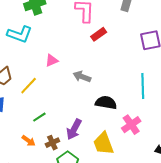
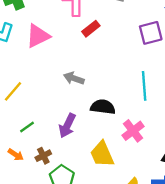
pink triangle: (52, 60) -> (38, 36), moved, size x1.6
purple arrow: (74, 129) -> (67, 126), moved

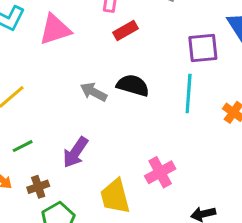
cyan line: (144, 86) -> (189, 94), moved
black semicircle: (103, 107) -> (133, 85), moved

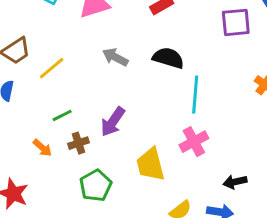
gray arrow: (94, 92) -> (115, 57), moved
cyan line: (189, 94) -> (195, 94), moved
brown cross: (38, 187) -> (79, 143), moved

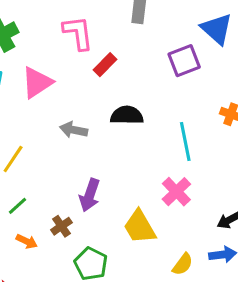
cyan line: (195, 94) -> (185, 142), moved
green line: (62, 115) -> (18, 206), moved

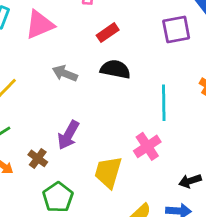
red rectangle: (105, 65) -> (108, 33), moved
brown cross: (61, 226) -> (38, 158), turned -30
yellow trapezoid: (140, 227) -> (108, 172), turned 36

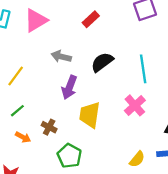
black semicircle: (115, 69) -> (102, 62), moved, turned -40
purple arrow: (68, 135) -> (69, 87), moved
yellow trapezoid: (108, 172) -> (90, 115), moved

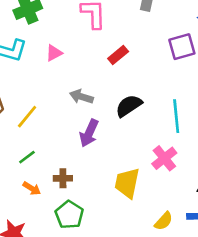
pink triangle: (36, 20) -> (54, 53), size x0.6
yellow trapezoid: (90, 115) -> (127, 183), moved
brown cross: (49, 127) -> (63, 178), turned -32
green pentagon: (69, 156) -> (69, 215), moved

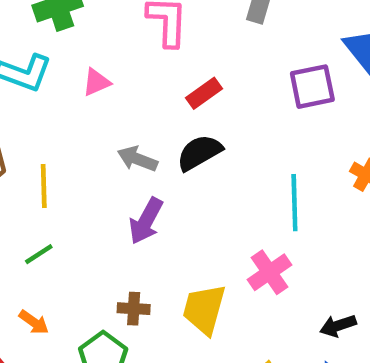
black semicircle: (129, 106) -> (199, 153), moved
yellow line: (27, 117) -> (44, 186), turned -45
brown cross: (63, 178) -> (134, 309), moved
orange arrow: (32, 188) -> (34, 322), moved

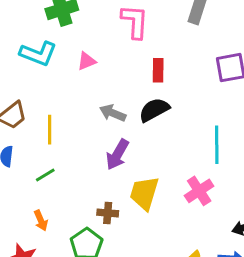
red rectangle: (204, 93) -> (158, 70), turned -55
yellow trapezoid: (204, 309) -> (144, 193), moved
orange arrow: (34, 322) -> (41, 220), turned 30

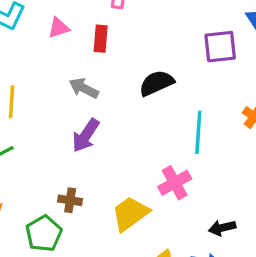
red rectangle: (158, 70) -> (101, 39), moved
black semicircle: (154, 110) -> (156, 83), moved
yellow trapezoid: (144, 193) -> (130, 214), moved, turned 33

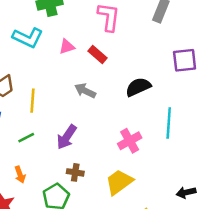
red rectangle: (101, 39) -> (97, 54), turned -54
purple arrow: (86, 135) -> (67, 137), moved
pink cross: (175, 183) -> (130, 141), moved

